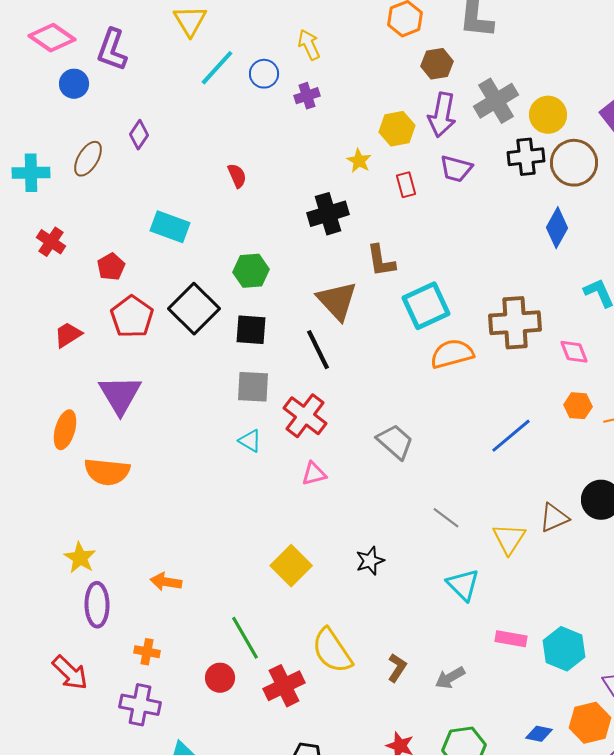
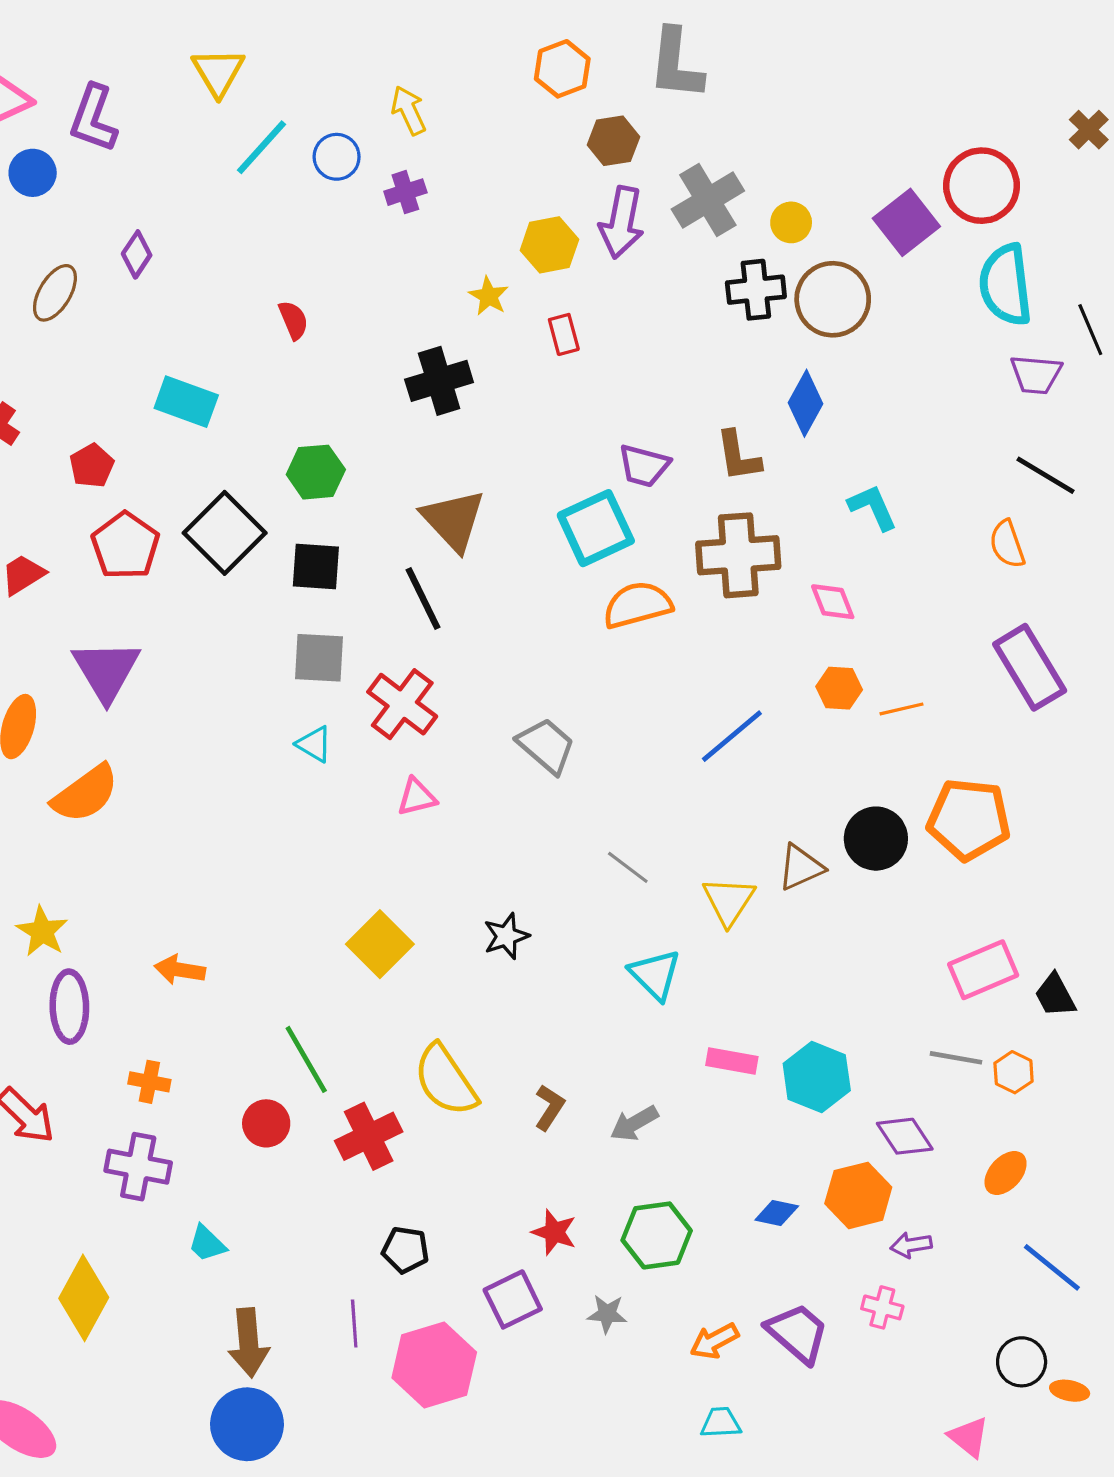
yellow circle: (548, 115) -> (791, 222), size x0.7
purple trapezoid: (456, 169) -> (644, 466), moved
brown L-shape: (381, 261) -> (738, 456), moved
orange semicircle: (107, 472) -> (85, 794), turned -42

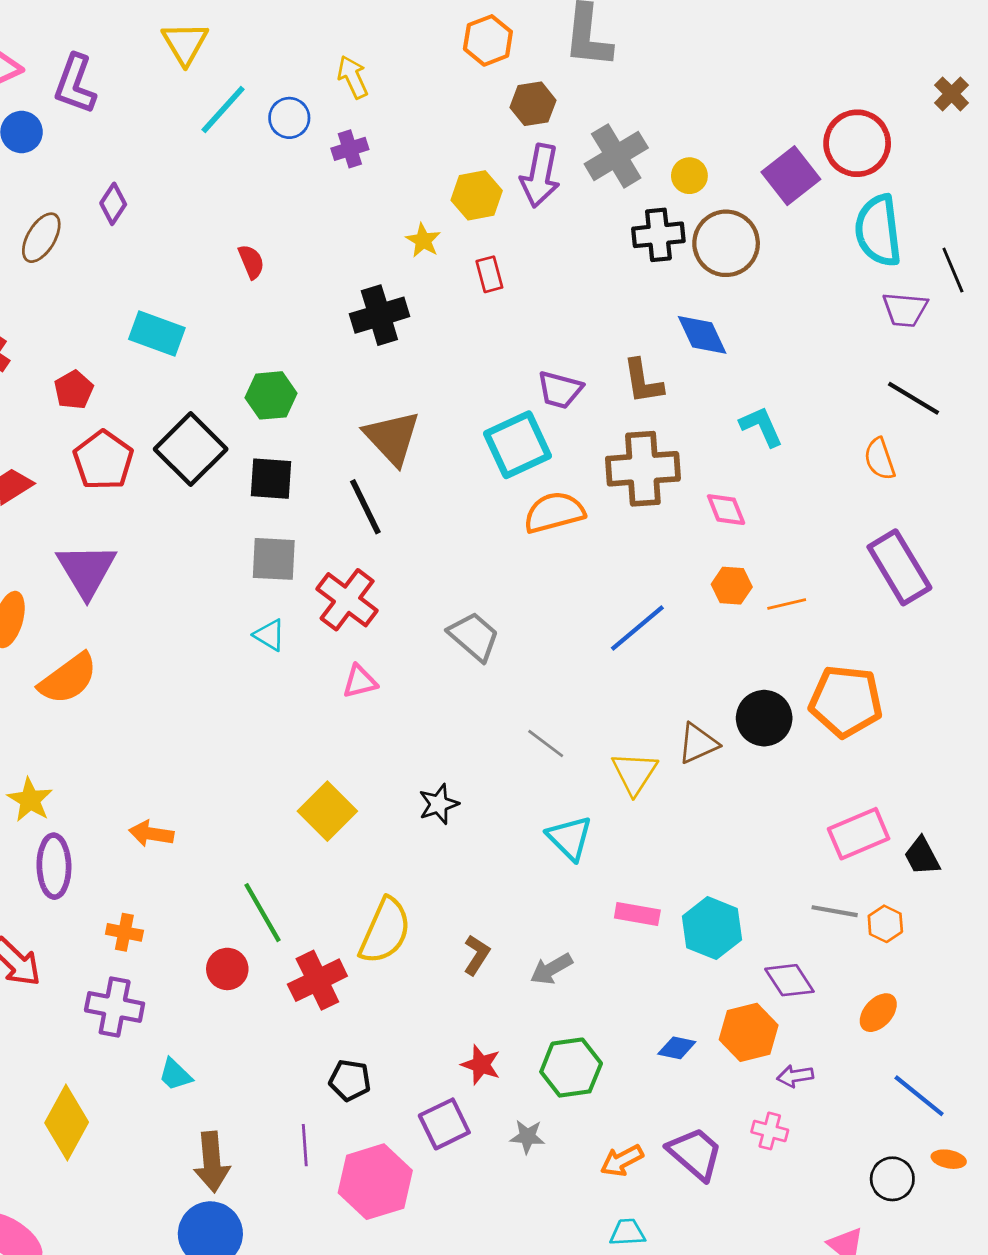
blue diamond: (805, 403) -> (702, 335), turned -54
yellow semicircle: (445, 1080) -> (385, 931), turned -122
orange ellipse: (1070, 1391) -> (949, 1159), moved

